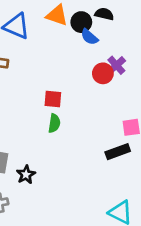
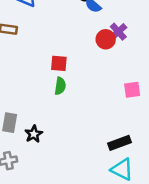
black rectangle: (118, 152) -> (120, 143), moved

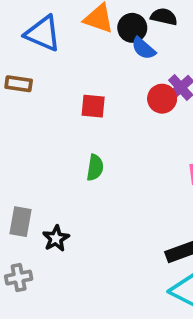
red square: (59, 63) -> (93, 106), moved

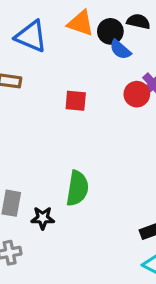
green semicircle: (95, 168) -> (77, 188), moved, size x1.5
black star: (56, 238) -> (43, 218), turned 30

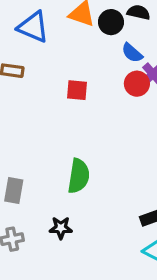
blue semicircle: (120, 50) -> (132, 53), moved
black star: (43, 218) -> (61, 228), moved

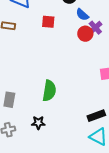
red square: (77, 90) -> (48, 22), moved

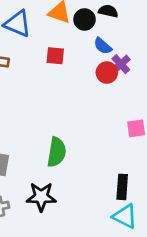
black rectangle: (96, 116) -> (122, 187), turned -66
black star: (38, 123) -> (41, 197), size x1.5

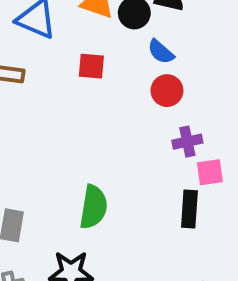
purple cross: (121, 64) -> (187, 142), moved, turned 30
black rectangle: (122, 187) -> (189, 209), moved

